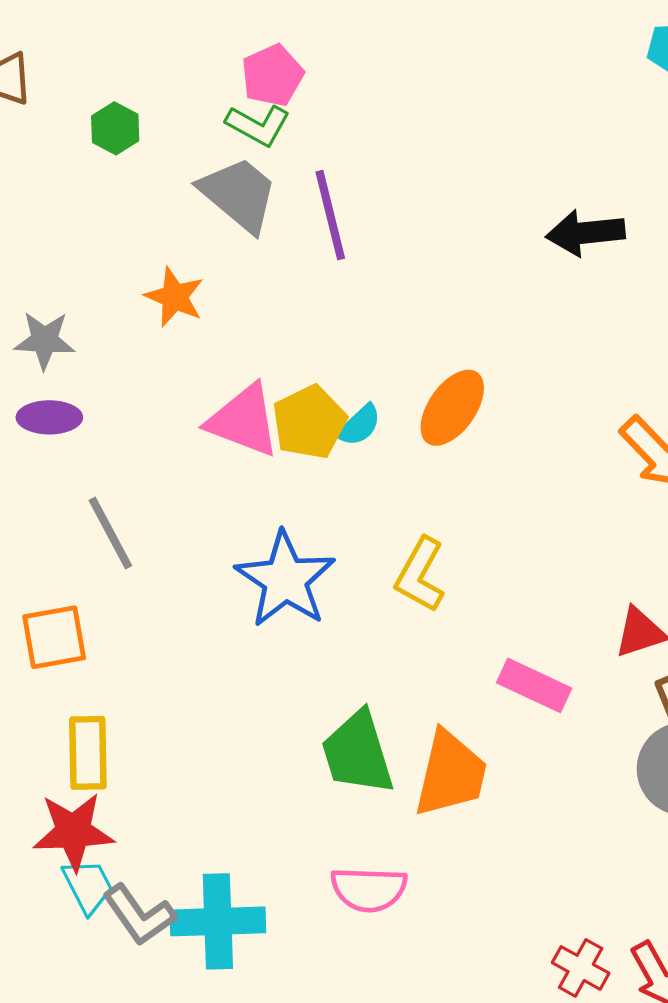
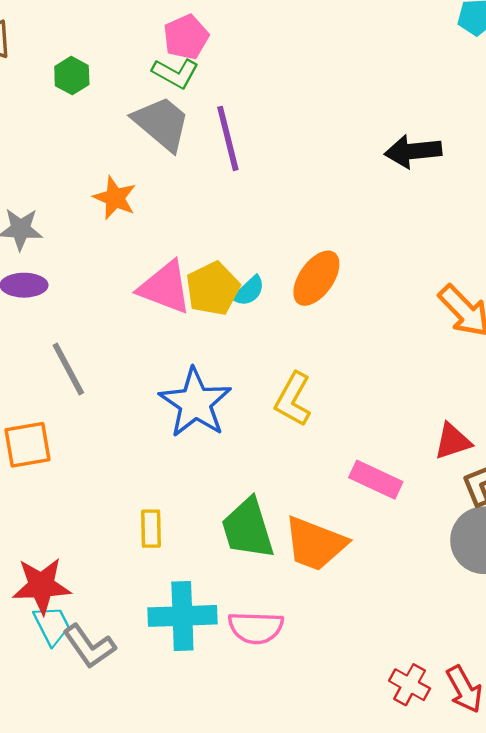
yellow rectangle: (88, 753) -> (151, 529), moved, size x0.7
orange trapezoid: (451, 774) -> (315, 544), turned 98
cyan cross: (218, 921) -> (182, 616), moved

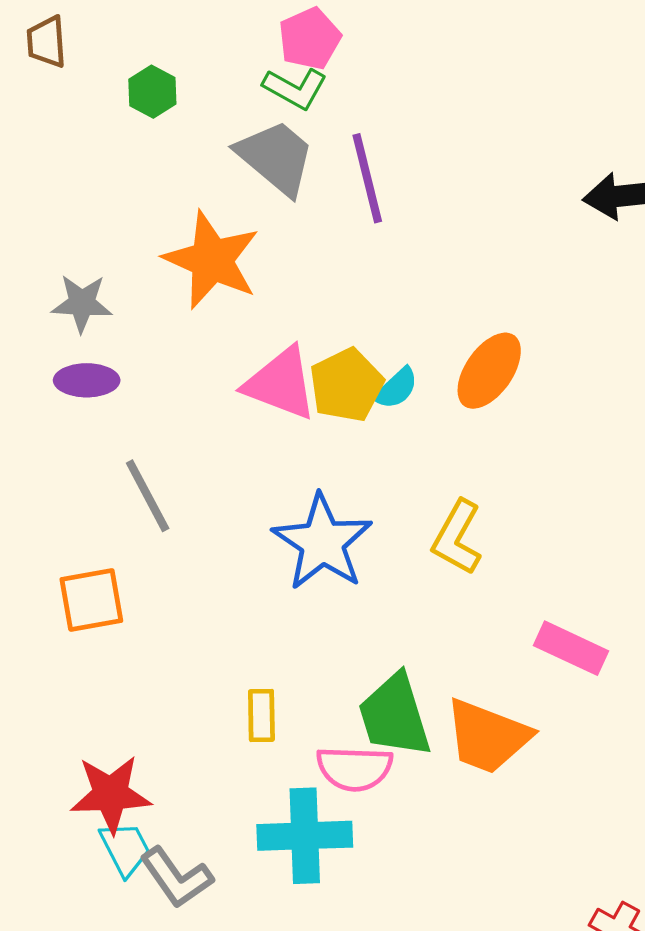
orange star: (115, 198) -> (212, 260), size x1.6
pink semicircle: (256, 628) -> (354, 768), moved

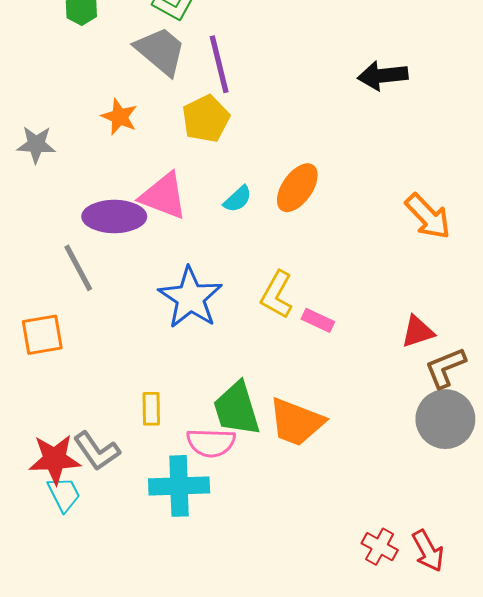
orange star: (212, 260) -> (119, 117), size x0.6
purple ellipse: (87, 380) -> (114, 216), moved, size x1.5
yellow pentagon: (346, 385) -> (206, 119), moved
pink rectangle: (571, 648) -> (318, 320), moved, size x0.7
gray L-shape: (176, 878) -> (97, 451), moved

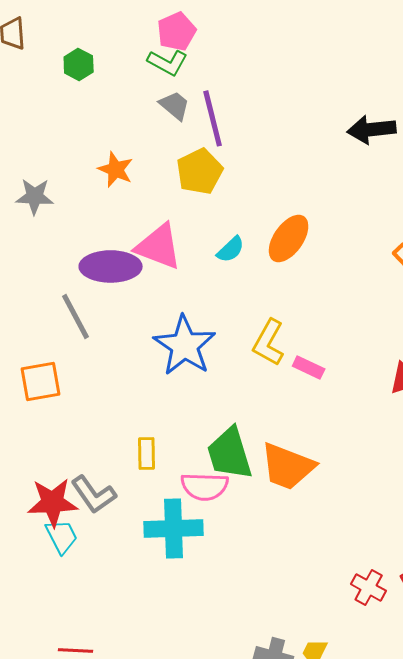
gray trapezoid: (161, 51) -> (175, 105), moved, size x0.6

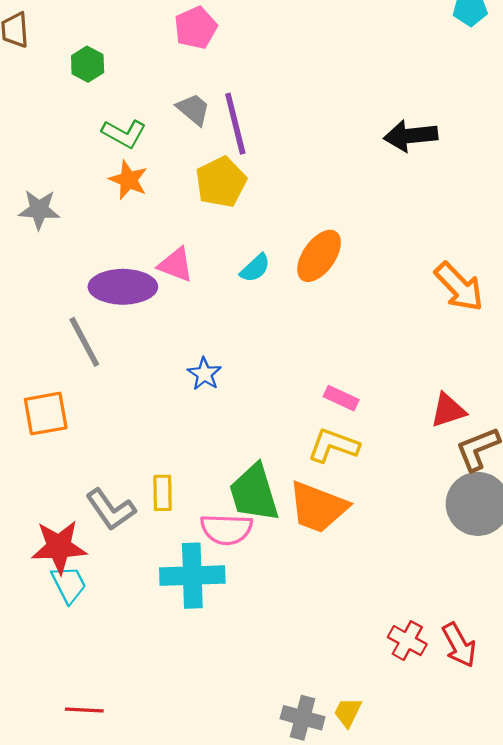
green L-shape: (168, 62) -> (124, 134), moved
pink triangle: (159, 246) -> (176, 265), size x0.7
yellow L-shape: (269, 342) -> (333, 445), moved, turned 81
blue star: (185, 345) -> (204, 374), size x0.5
gray L-shape: (94, 494) -> (111, 509), moved

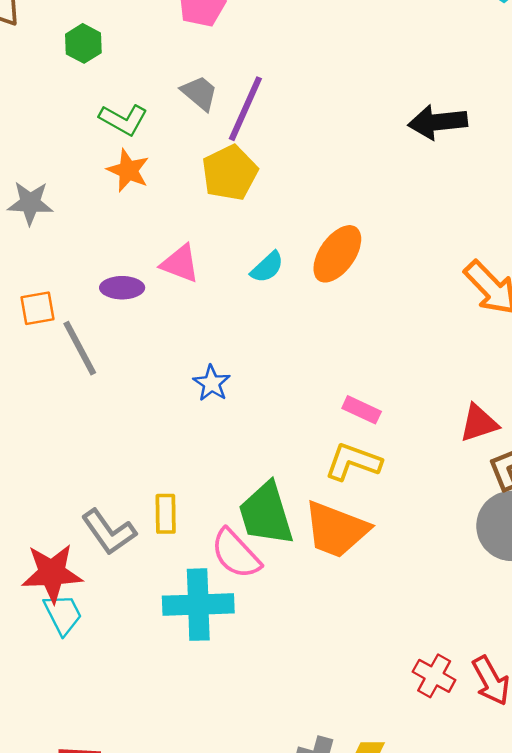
purple line: (235, 124) -> (245, 109), turned 38
purple ellipse: (123, 287) -> (122, 288), size x0.6
orange square: (46, 414) -> (37, 308), moved, size x0.7
pink semicircle: (226, 529) -> (236, 554), turned 45

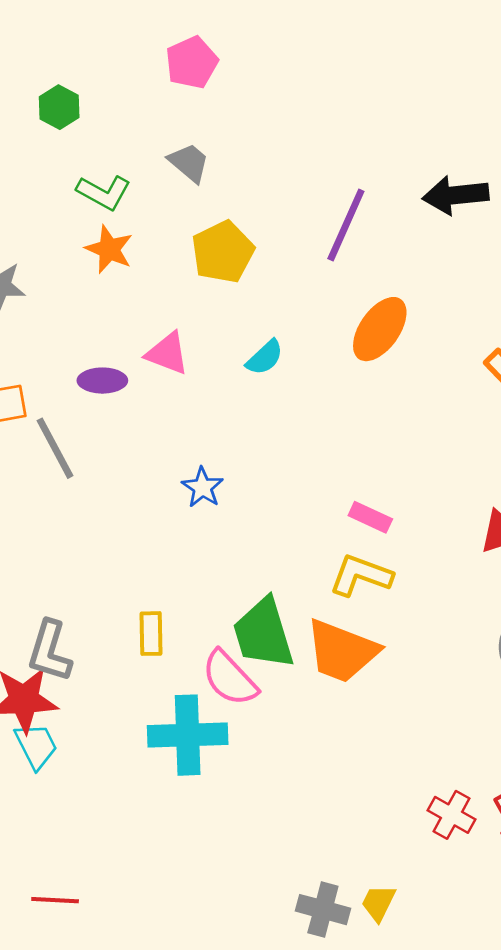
purple line: (245, 109) -> (346, 225), moved
orange ellipse: (337, 254) -> (380, 329), moved
gray L-shape: (109, 532) -> (50, 651), moved, turned 52

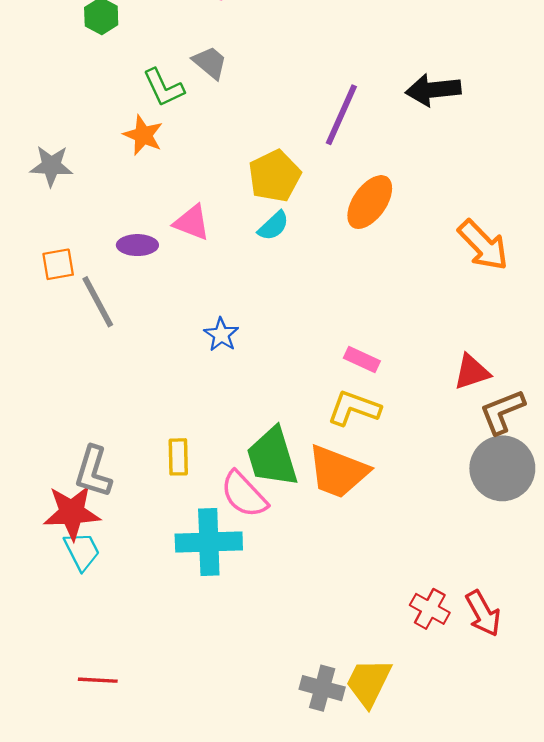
green L-shape: (104, 192) -> (164, 88), moved, turned 36
yellow pentagon: (223, 252) -> (275, 176), moved
yellow trapezoid: (378, 903) -> (369, 682), size x1.6

